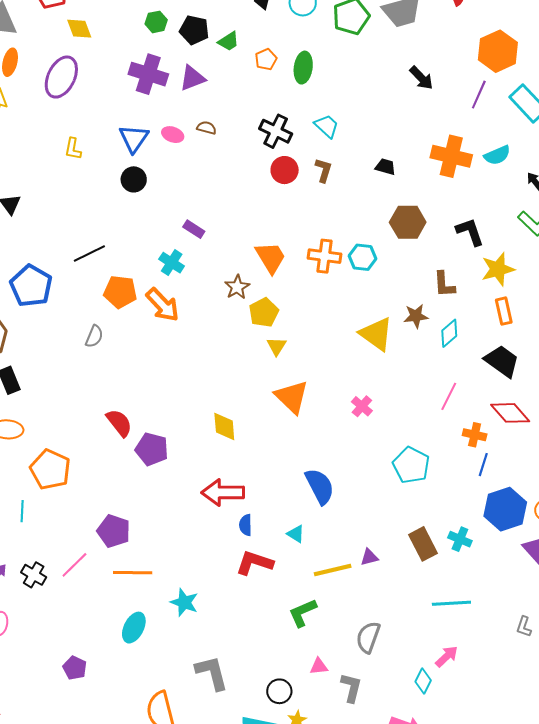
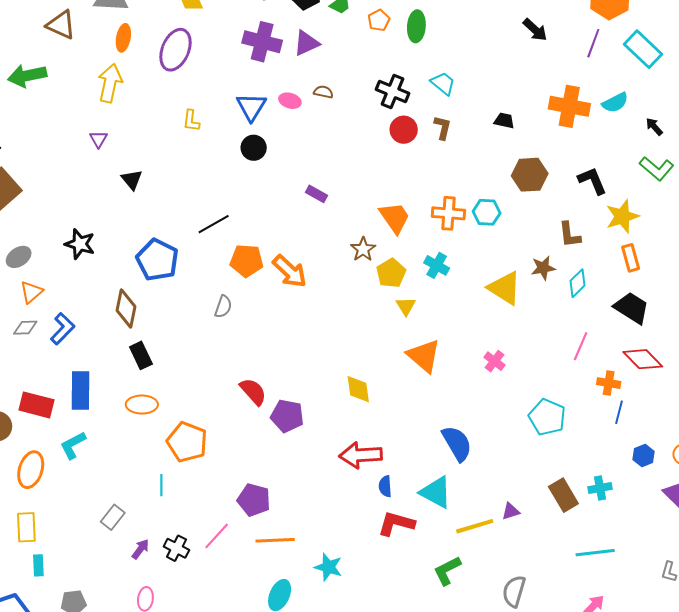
cyan cross: (172, 263) -> (437, 265), moved
blue hexagon: (505, 509) -> (644, 455), size x0.5
cyan triangle: (296, 534) -> (436, 492), size x1.8
cyan cross: (460, 539) -> (600, 488), turned -30

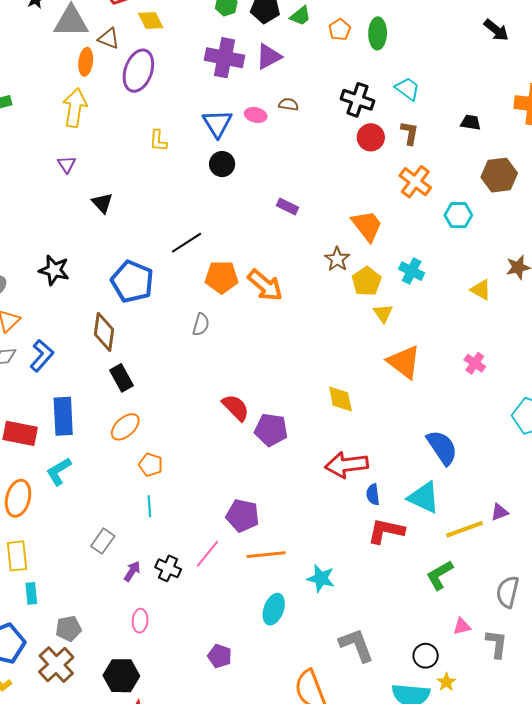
brown triangle: (61, 25) -> (109, 38), moved, size x0.7
orange cross: (448, 213) -> (415, 182), moved, turned 36
yellow triangle: (505, 288) -> (481, 290), size x0.6
orange ellipse: (142, 405) -> (125, 427), turned -40
orange pentagon: (187, 442) -> (151, 465), moved, size x0.6

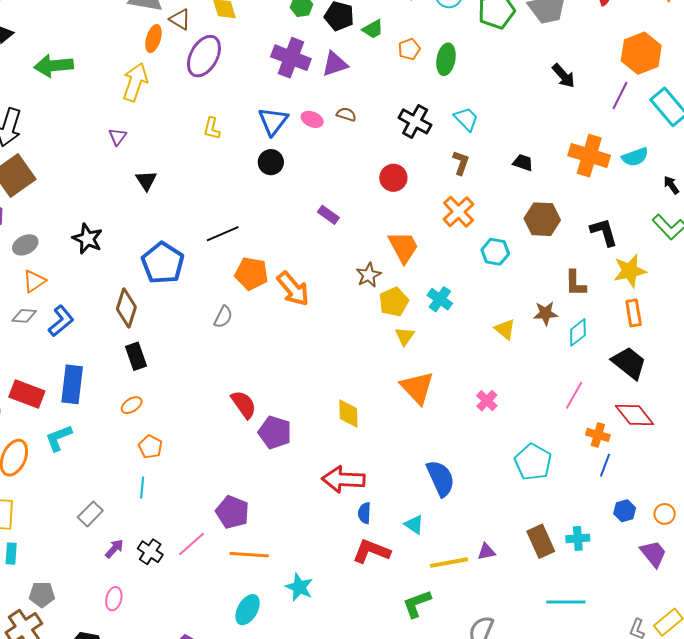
red circle: (371, 137) -> (393, 178), moved
orange ellipse: (125, 427) -> (132, 405), size x0.7
cyan triangle: (424, 497) -> (414, 525), size x0.6

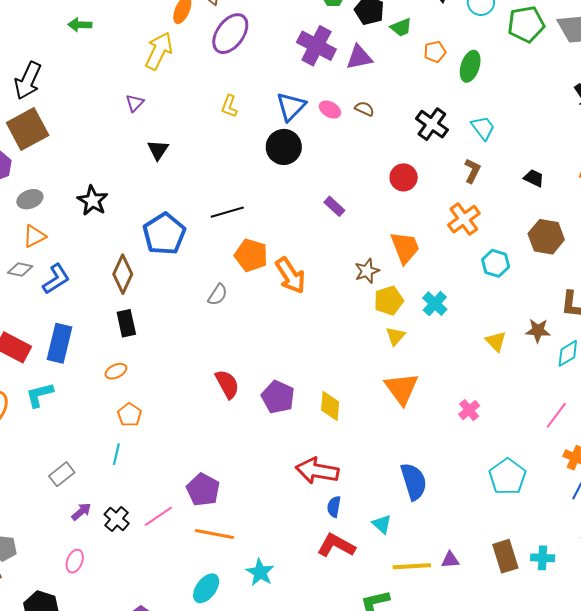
green arrow: (54, 66) -> (80, 25), size x0.6
black circle: (271, 162) -> (284, 147), size x1.4
purple pentagon: (275, 432) -> (278, 397), moved

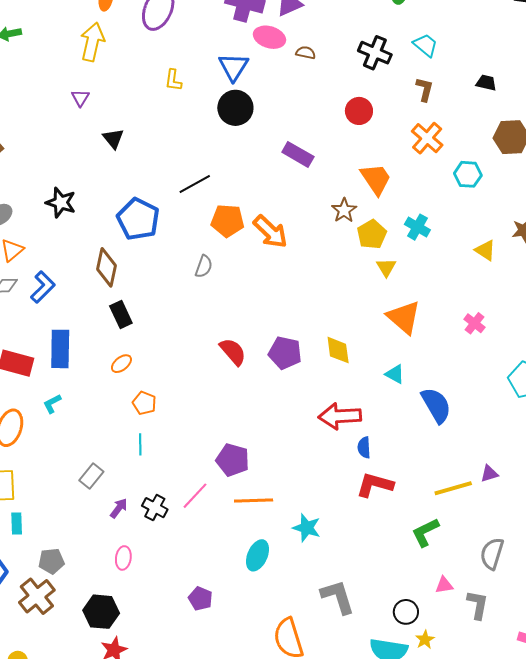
pink ellipse: (330, 110) -> (269, 37), moved, size x1.4
purple rectangle: (334, 206) -> (298, 154), size x1.4
cyan L-shape: (39, 395) -> (52, 404), size x0.7
cyan triangle: (382, 524) -> (395, 374), moved

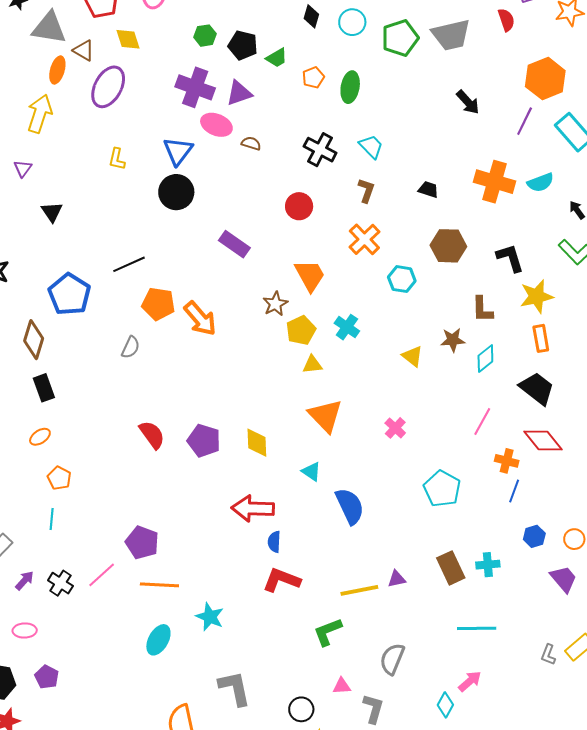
yellow triangle: (386, 267) -> (312, 364), turned 50
pink ellipse: (123, 558) -> (25, 631), turned 75
purple pentagon: (200, 599) -> (47, 677), moved

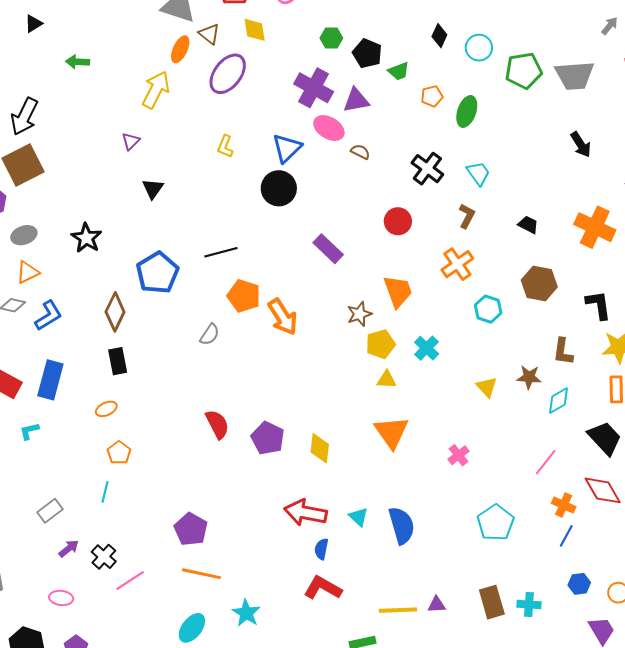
cyan triangle: (311, 471) -> (358, 517), moved
pink line: (102, 575) -> (130, 581), moved

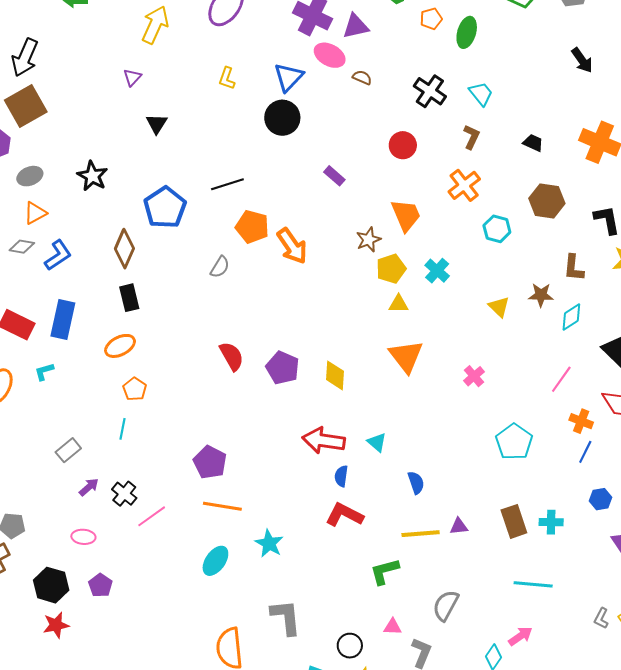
purple rectangle: (328, 249) -> (334, 176), size x0.7
orange ellipse: (106, 409) -> (120, 346), size x1.4
blue semicircle: (402, 525) -> (416, 483), moved, size x0.6

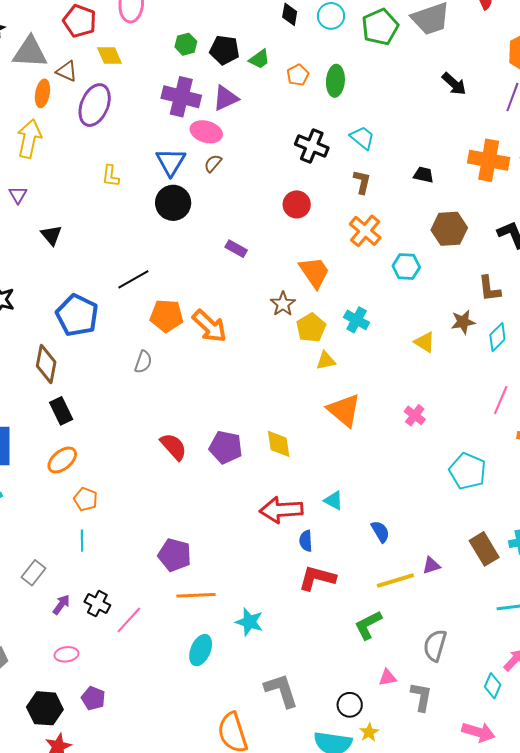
brown semicircle: (362, 77) -> (213, 163), moved, turned -60

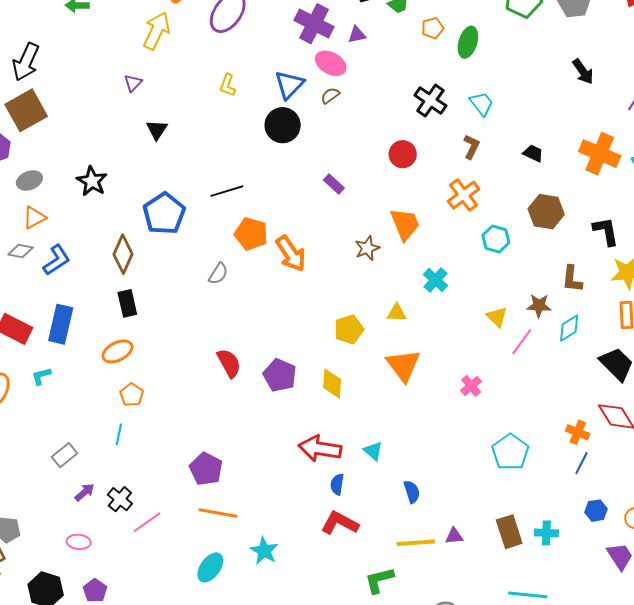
purple triangle: (225, 98) -> (357, 35), size x0.7
yellow pentagon: (311, 328) -> (349, 329), moved
pink line: (501, 400) -> (522, 342), moved

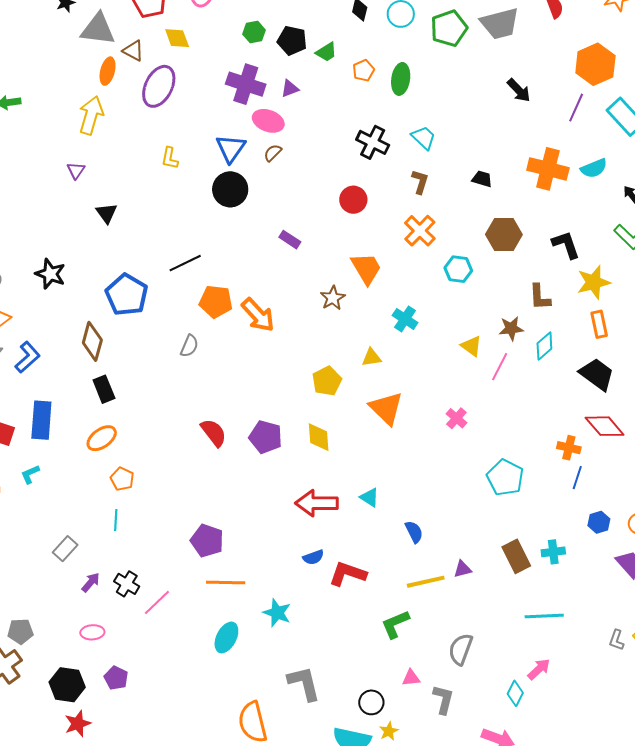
blue semicircle: (337, 484) -> (313, 557), moved, turned -110

